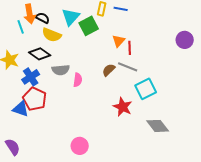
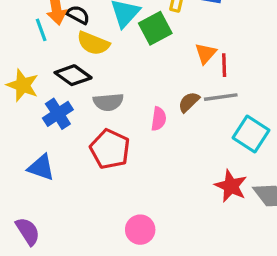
gray line: (128, 67) -> (221, 97), turned -30
pink semicircle: (78, 80) -> (159, 119), moved
cyan square: (146, 89) -> (251, 134), turned -30
red pentagon: (35, 99) -> (110, 149), moved
red star: (123, 107) -> (231, 186), moved

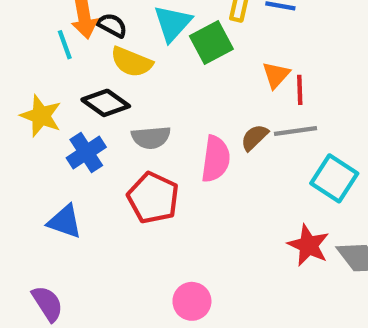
pink semicircle: (159, 119) -> (216, 159), size x1.5

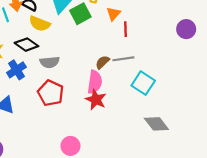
orange triangle: (276, 75) -> (113, 14), moved
red line: (300, 90) -> (126, 29), moved
pink semicircle: (216, 159) -> (95, 82), moved
red star: (308, 245) -> (96, 100), moved

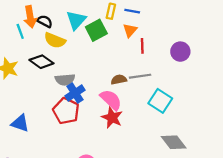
purple circle: (186, 29) -> (180, 52), moved
brown semicircle: (102, 62) -> (119, 80), turned 32
blue cross: (16, 70) -> (75, 93), moved
pink semicircle: (95, 82) -> (111, 100), turned -55

